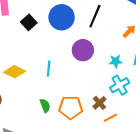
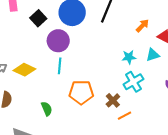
purple circle: (83, 50) -> (58, 41), moved
green semicircle: (45, 106) -> (47, 109), moved
orange pentagon: (71, 107) -> (81, 92), moved

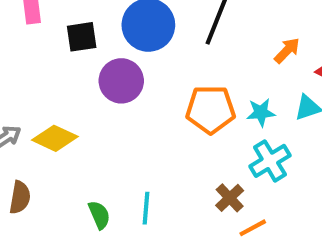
black square: (38, 18) -> (82, 37), turned 35
cyan line: (60, 66) -> (146, 208), moved
orange pentagon: (81, 92) -> (211, 109), moved

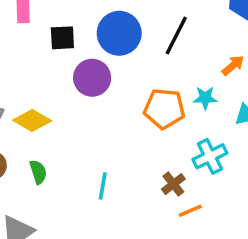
cyan star: (261, 112) -> (205, 98), moved
green semicircle: (99, 215) -> (38, 172), moved

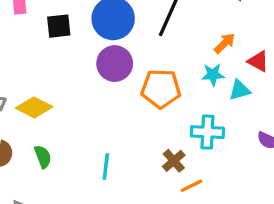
purple circle: (92, 78) -> (115, 64), moved
cyan star: (205, 98) -> (213, 75), moved
cyan cross: (210, 156) -> (207, 132), turned 32

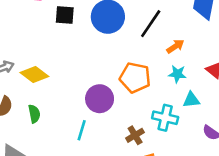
orange arrow: (225, 43) -> (175, 46), moved
purple circle: (115, 64) -> (100, 99), moved
cyan triangle: (240, 90) -> (191, 100), moved

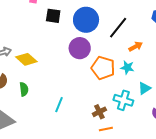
cyan star: (177, 74) -> (127, 67), moved
purple circle: (100, 99) -> (80, 48), moved
cyan triangle: (191, 100) -> (144, 88), turned -32

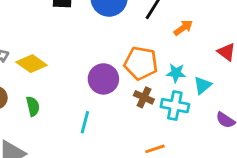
purple circle: (80, 48) -> (103, 79), moved
cyan star: (127, 67) -> (176, 73), moved
brown cross: (99, 112) -> (144, 97), moved, turned -32

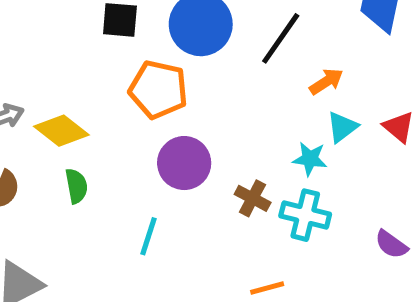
orange pentagon: (141, 63) -> (158, 90), moved
cyan triangle: (203, 85) -> (342, 127), moved
green semicircle: (33, 106) -> (76, 186), moved

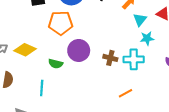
cyan star: (310, 159) -> (147, 38), moved
green semicircle: (76, 186) -> (56, 64), moved, turned 128
cyan line: (148, 236) -> (42, 88), moved

